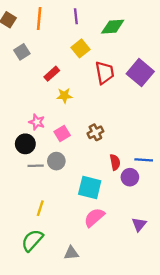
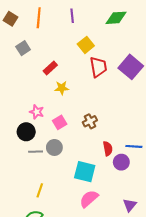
green diamond: (113, 27) -> (116, 18), moved
yellow square: (80, 48) -> (86, 45), moved

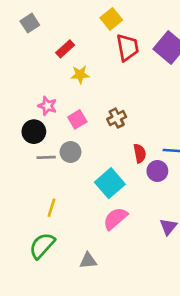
cyan square: (85, 172) -> (110, 183), turned 35

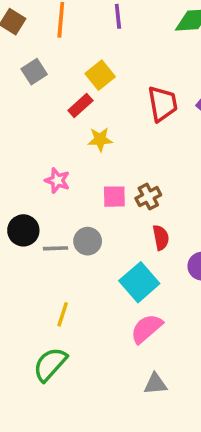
yellow square: (111, 19) -> (100, 75), moved
pink square: (77, 119) -> (114, 197), moved, turned 30
black circle: (34, 132) -> (23, 230), moved
red semicircle: (140, 153) -> (161, 238), moved
gray triangle: (88, 261) -> (155, 384), moved

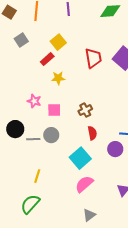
pink square: (114, 197) -> (54, 110), moved
gray triangle: (155, 384) -> (89, 215), turned -32

